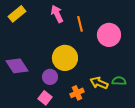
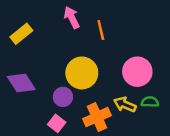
yellow rectangle: (17, 14) -> (21, 34), moved
pink circle: (109, 35) -> (137, 72), moved
orange cross: (77, 93) -> (97, 117), size x1.5

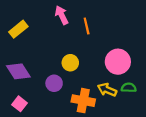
yellow circle: (82, 73) -> (70, 63), size x0.6
orange cross: (97, 117) -> (83, 101), turned 35
pink square: (57, 123) -> (19, 104), moved

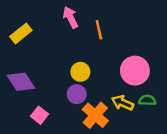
purple circle: (54, 83) -> (77, 94), moved
orange cross: (83, 101) -> (95, 115), turned 30
pink square: (19, 104) -> (40, 115), moved

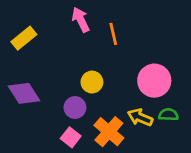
purple circle: (77, 94) -> (75, 108), moved
pink square: (40, 115) -> (71, 137), moved

